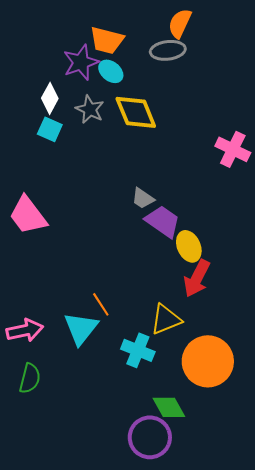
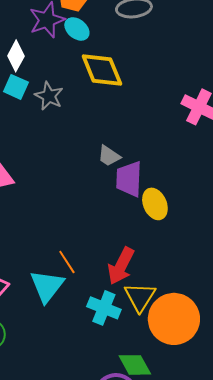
gray star: (90, 109) -> (49, 96), moved
purple trapezoid: (163, 221) -> (129, 179), turned -123
red arrow: (197, 278) -> (121, 266), moved
yellow triangle: (166, 319) -> (140, 297), moved, turned -36

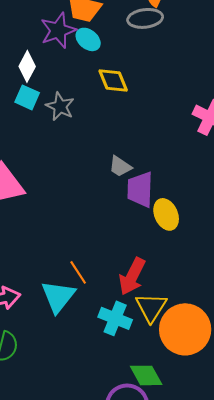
yellow diamond: (102, 70) -> (113, 80), size x0.7

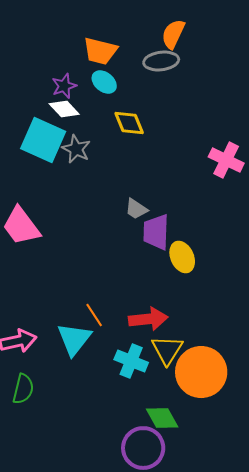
purple star: (58, 30) -> (64, 86), moved, size x0.7
white diamond: (27, 66) -> (64, 109), moved, turned -72
cyan square: (27, 97) -> (43, 140), size x1.8
red arrow: (132, 276) -> (148, 319), turned -123

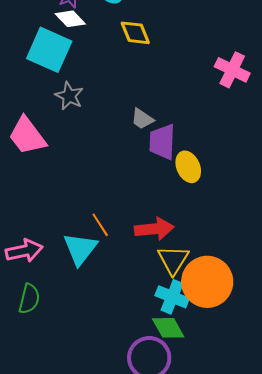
gray star: (76, 149) -> (69, 96), moved
cyan cross: (131, 361) -> (172, 297), moved

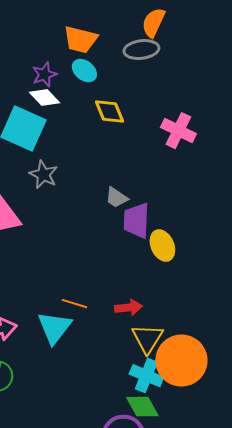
pink cross: (232, 70) -> (178, 131), moved
orange line: (100, 225) -> (74, 304), turned -40
red arrow: (154, 229) -> (128, 308), size x0.7

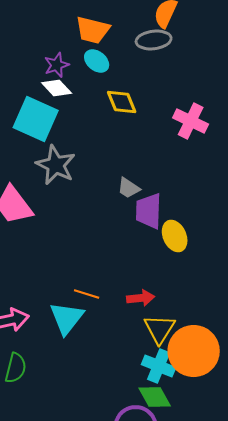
gray star: (43, 175) -> (56, 165), size x1.4

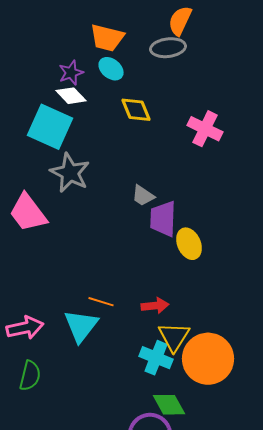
cyan cross: (159, 366) -> (156, 358), moved

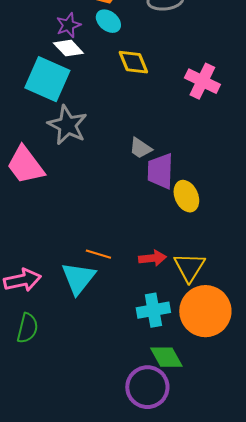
yellow triangle: (174, 337) -> (189, 267), moved
cyan cross: (156, 358) -> (153, 310), turned -32

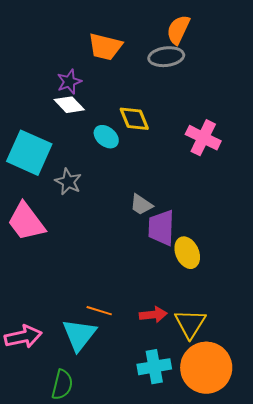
cyan ellipse: (108, 21) -> (106, 137), moved
cyan square: (47, 79) -> (29, 153), moved
gray star: (67, 125) -> (68, 182), size x0.7
green semicircle: (27, 328) -> (62, 385), moved

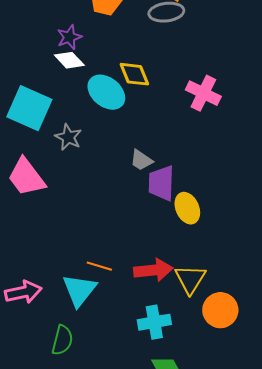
cyan ellipse: (106, 137) -> (106, 92), size x1.5
red arrow: (153, 315) -> (153, 270), size x1.4
orange circle: (206, 368) -> (220, 310), moved, size x0.7

